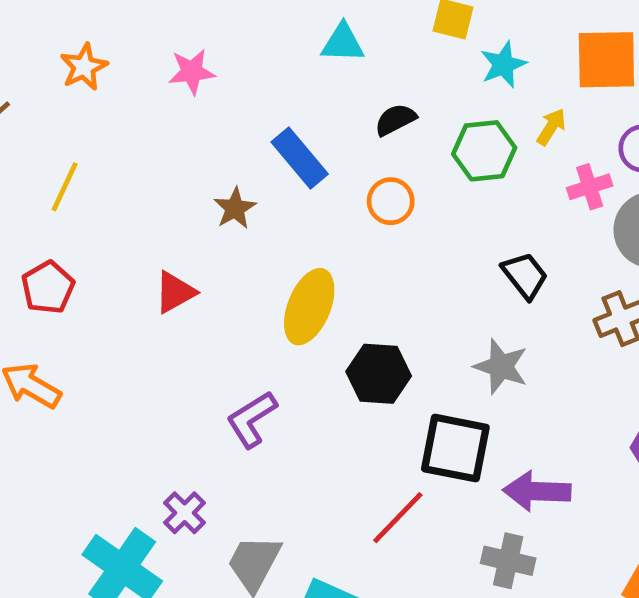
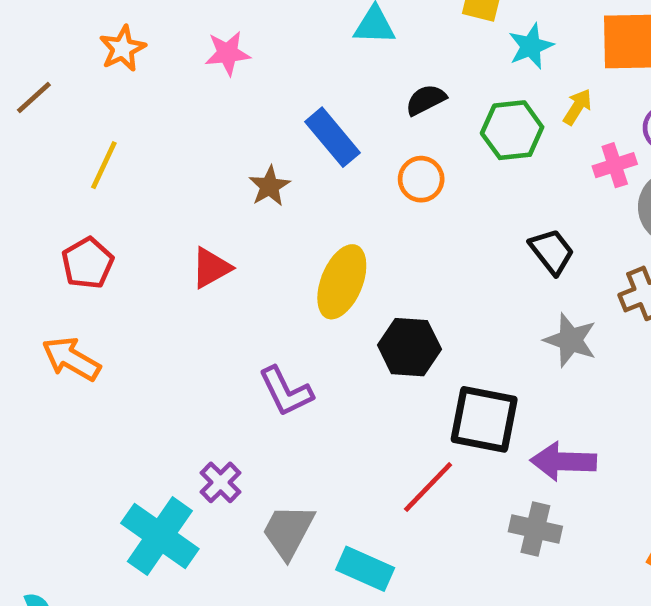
gray star: (501, 367) -> (570, 340), moved
purple L-shape: (252, 419) -> (286, 391), turned -84

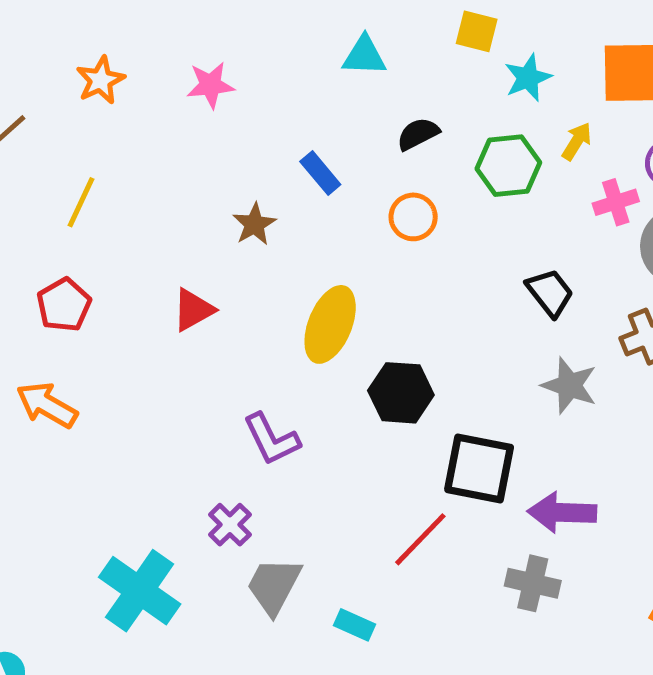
blue rectangle: (332, 137) -> (320, 173), size x0.7
purple cross: (221, 482) -> (230, 525), moved
cyan rectangle: (365, 569) -> (354, 625), size x0.7

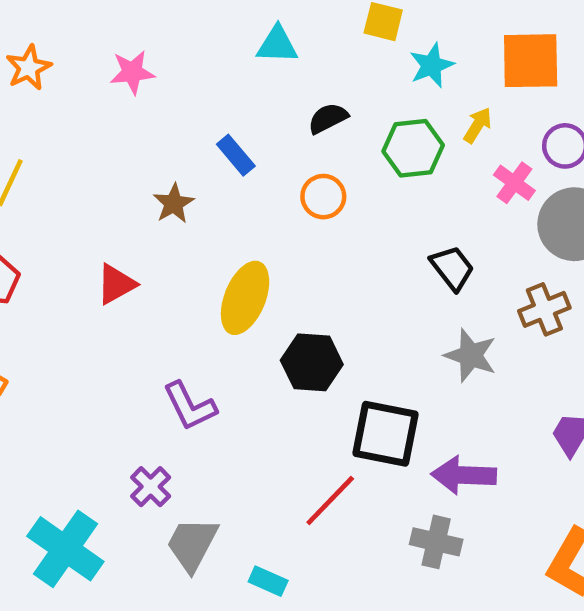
pink cross: (616, 202) -> (514, 183), turned -36

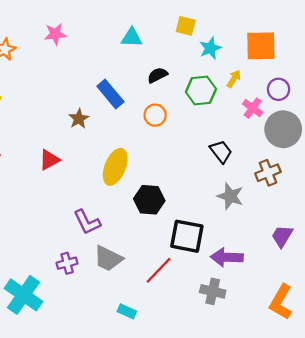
pink star: (132, 72) -> (55, 34), moved
blue rectangle: (236, 155) -> (110, 94), size x1.4
purple cross: (151, 487) -> (67, 263), turned 30
gray trapezoid: (192, 544) -> (108, 258), moved, turned -92

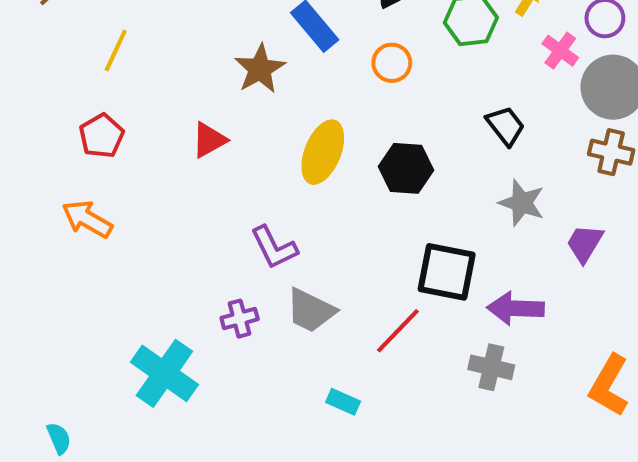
brown star: (79, 119) -> (260, 69), size x1.4
brown cross: (268, 173) -> (611, 152), moved, turned 35
black hexagon: (149, 200) -> (406, 168), moved
purple trapezoid: (282, 236) -> (585, 243), moved

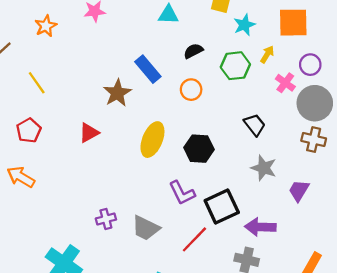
yellow line: (116, 51) -> (37, 83), turned -60
purple L-shape: (274, 248) -> (182, 193), moved
black square: (447, 272) -> (222, 206), turned -36
purple cross: (240, 319) -> (106, 219), moved

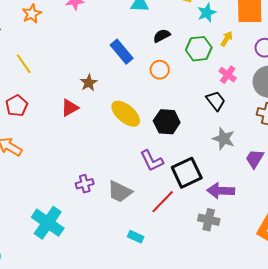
pink cross: (285, 83) -> (228, 75), moved
brown star: (117, 93) -> (89, 83), moved, size x0.7
yellow ellipse: (152, 140) -> (126, 114), turned -72

